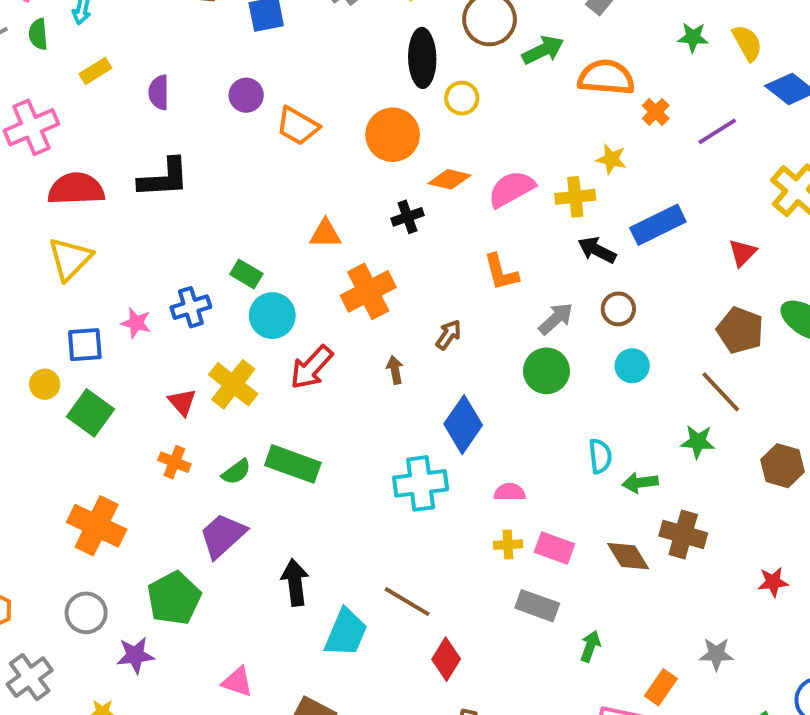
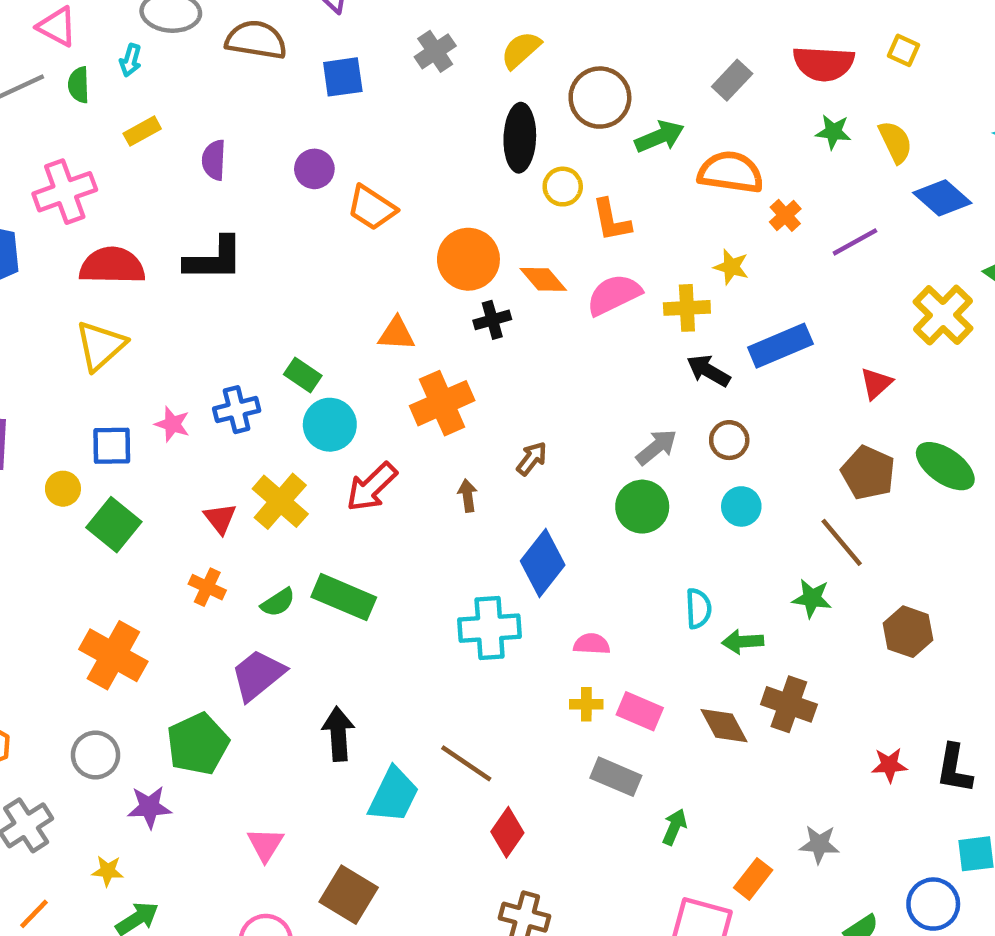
orange circle: (393, 135) -> (468, 259), moved
orange diamond: (450, 179) -> (543, 279), turned 33
orange L-shape: (501, 272) -> (611, 220), moved
pink triangle: (237, 682) -> (265, 844), turned 40

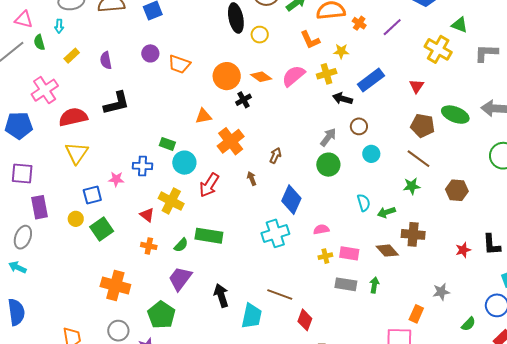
orange L-shape: (611, 220) -> (310, 40), moved
blue cross: (237, 410) -> (142, 166), turned 30
green square: (114, 525) -> (102, 229), turned 30
green arrow: (674, 827) -> (374, 285), moved

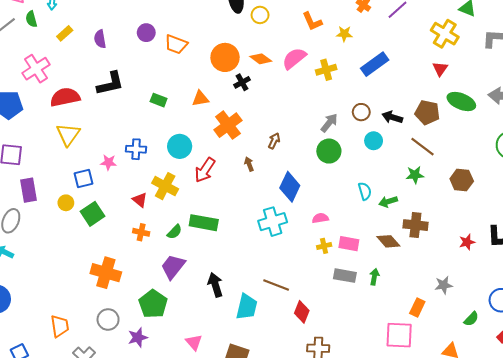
yellow cross: (327, 74) -> (326, 70), moved
red triangle: (416, 86) -> (440, 69), moved
black arrow: (342, 99) -> (392, 117), moved
green rectangle: (167, 144) -> (159, 100), moved

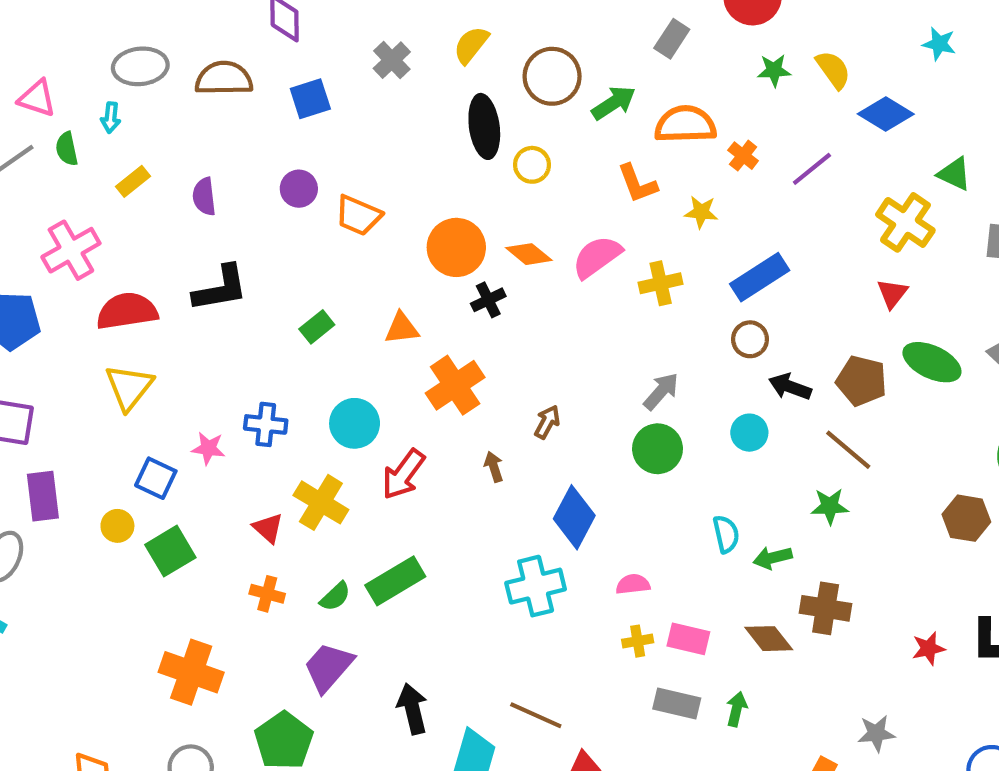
green rectangle: (159, 100) -> (317, 327), turned -63
brown circle: (361, 112) -> (750, 339), moved
blue square: (83, 178) -> (156, 478), turned 36
brown hexagon: (462, 180) -> (966, 518), moved
green rectangle: (204, 223) -> (395, 581), turned -44

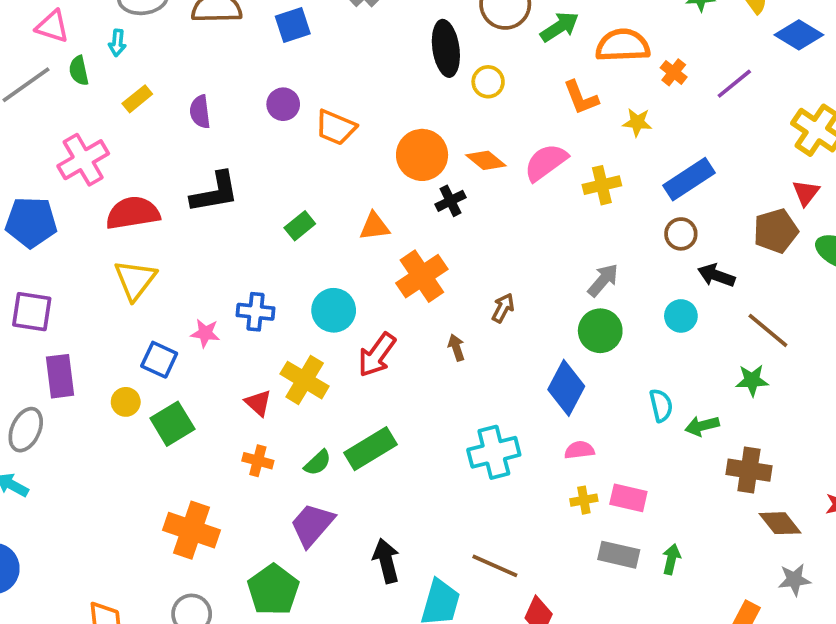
brown pentagon: (862, 381) -> (776, 231), moved, turned -30
blue diamond: (574, 517) -> (566, 388), moved
brown diamond: (769, 639) -> (780, 523), moved

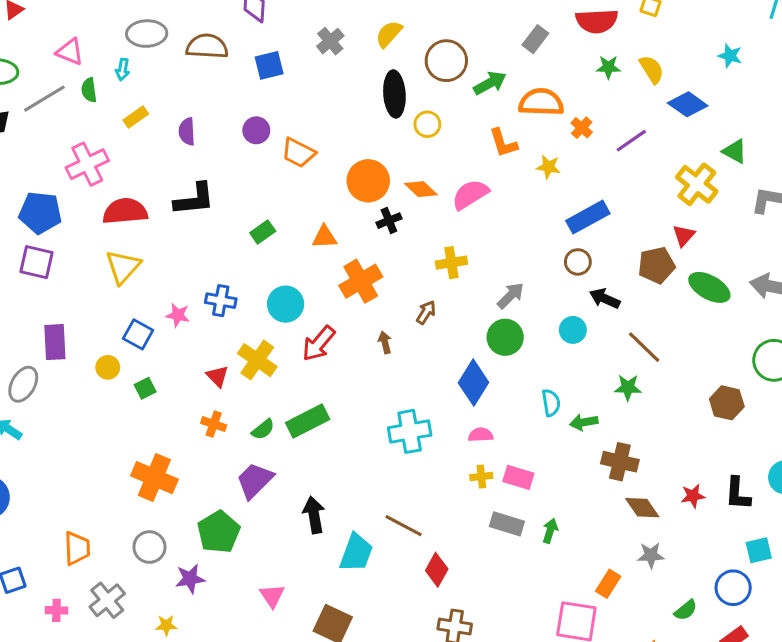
yellow cross: (602, 185) -> (451, 263), moved
purple square: (32, 312) -> (37, 262), moved
green square: (172, 424) -> (145, 388), size x0.6

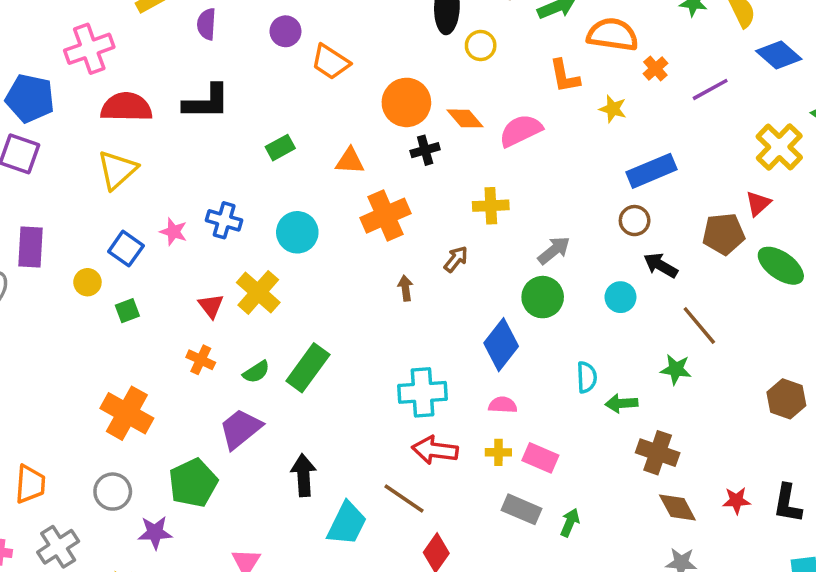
red arrow: (319, 344) -> (435, 450), moved, turned 51
green rectangle: (308, 421) -> (308, 368), turned -33

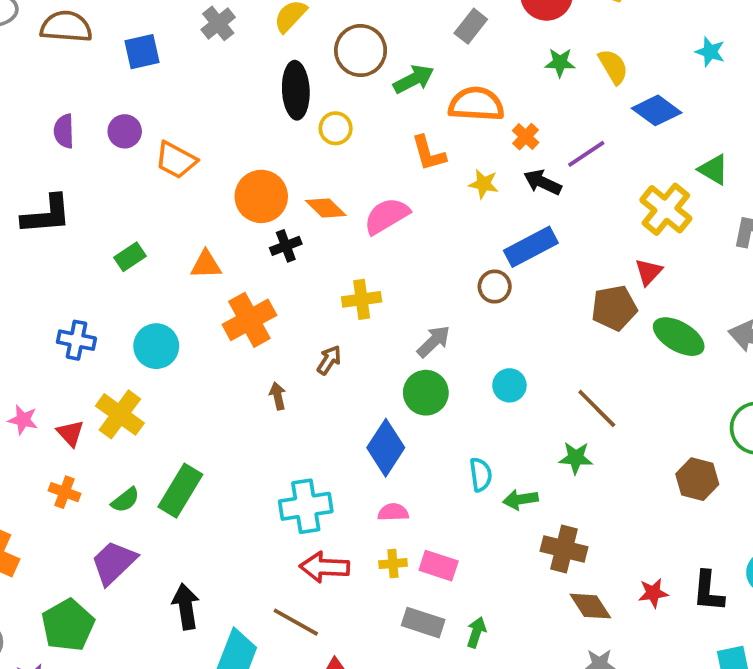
purple semicircle: (207, 24) -> (64, 131), moved
brown circle: (635, 221) -> (495, 287), moved
pink star: (173, 232) -> (23, 420), moved
black arrow: (661, 265) -> (542, 182), moved

